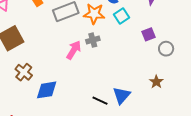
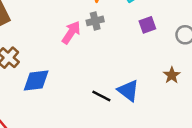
purple square: (149, 34) -> (147, 25), moved
blue triangle: (122, 95) -> (128, 90), turned -36

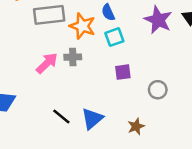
blue triangle: (128, 90) -> (92, 119), moved, turned 30
black line: (101, 96) -> (61, 116), moved

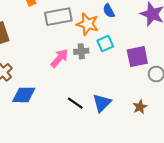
cyan square: (114, 37) -> (105, 44), moved
purple square: (123, 72) -> (137, 57), moved, size x1.5

